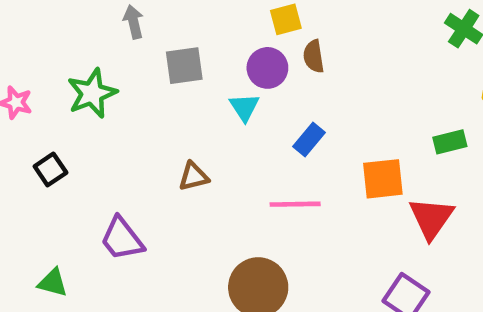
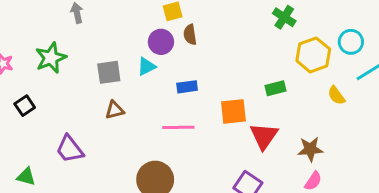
gray square: (184, 66) -> (109, 72), moved
cyan triangle: (244, 107) -> (146, 66), turned 36
blue rectangle: (309, 140) -> (187, 87), turned 42

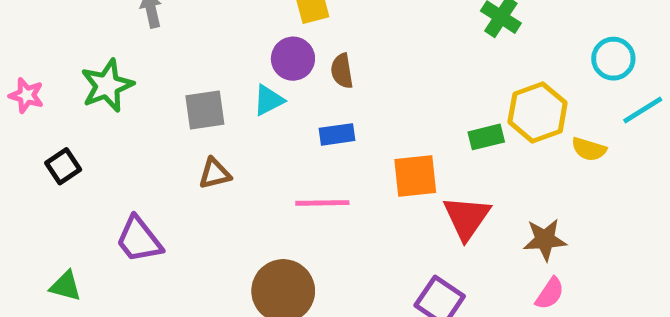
brown semicircle: (190, 35) -> (342, 71), moved
yellow hexagon: (313, 55) -> (538, 112), moved
yellow semicircle: (336, 95) -> (589, 149), turned -36

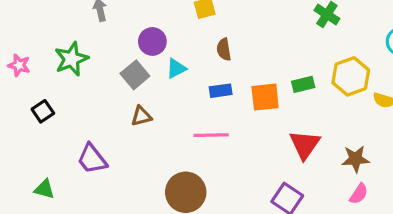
purple circle: (293, 59) -> (152, 41), moved
gray square: (205, 110) -> (135, 75), turned -32
green rectangle: (486, 137) -> (303, 84), moved
orange square: (415, 176) -> (265, 97), moved

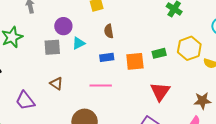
gray square: (135, 75) -> (52, 47), turned 36
brown triangle: (141, 116) -> (56, 84), moved, turned 48
brown star: (356, 159) -> (202, 101), moved

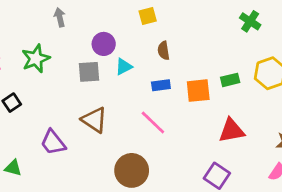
brown triangle: (56, 84) -> (94, 120), size x1.5
pink line: (101, 86) -> (153, 123), turned 45
red triangle: (160, 92) -> (232, 131), turned 45

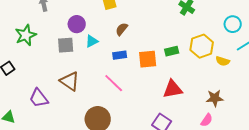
brown semicircle: (164, 51) -> (122, 29), turned 48

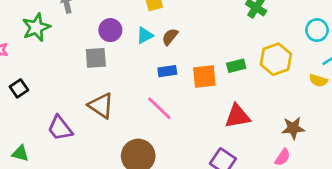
green star: (26, 35) -> (36, 27), moved
cyan triangle: (92, 41) -> (145, 35), moved
yellow semicircle: (223, 61) -> (318, 80), moved

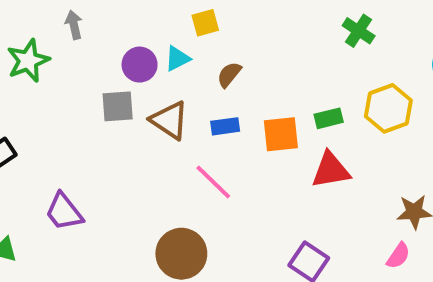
cyan triangle: (145, 35) -> (177, 59), moved
brown triangle: (101, 106) -> (169, 120), moved
red triangle: (238, 116) -> (331, 170), moved

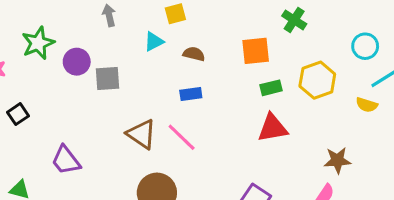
gray arrow: (74, 25) -> (109, 15), moved
purple circle: (140, 65) -> (77, 62), moved
brown semicircle: (229, 75) -> (194, 54), turned 65
brown triangle: (169, 120) -> (141, 134), moved
orange square: (281, 134) -> (256, 51), moved

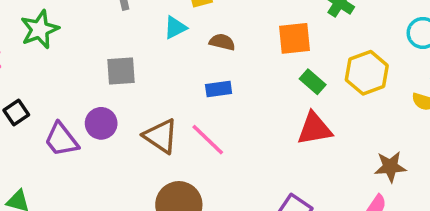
purple circle: (77, 62) -> (101, 123), moved
green rectangle: (271, 88) -> (313, 82), turned 55
purple trapezoid: (66, 160) -> (61, 140), moved

